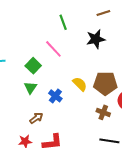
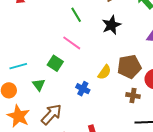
yellow semicircle: (80, 84) -> (104, 72), turned 91
green triangle: (30, 88) -> (39, 85), moved
brown arrow: (36, 118) -> (51, 114), moved, size x1.6

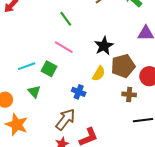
black star: (111, 25) -> (104, 46), moved
cyan line: (18, 66) -> (27, 66), moved
brown arrow: (51, 114) -> (65, 119), moved

